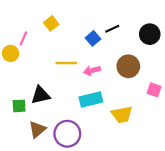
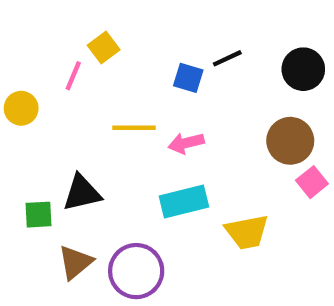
pink line: (23, 38) -> (73, 76), moved
blue square: (93, 38) -> (188, 78), turned -32
brown circle: (128, 66) -> (290, 141), moved
pink square: (154, 90) -> (312, 182), turned 32

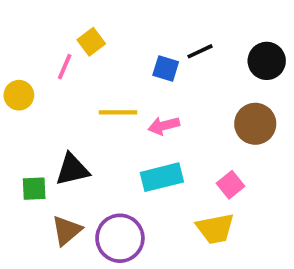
pink square: (312, 182) -> (230, 185), moved
yellow trapezoid: (247, 232) -> (215, 229), moved

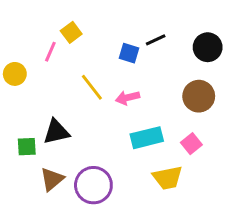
yellow line: (118, 112) -> (92, 87), turned 52
cyan rectangle: (162, 177) -> (147, 138), moved
pink square: (230, 185) -> (191, 144), moved

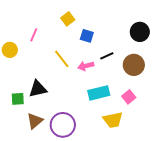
yellow square: (71, 32) -> (68, 19), moved
black line: (156, 40) -> (107, 56), moved

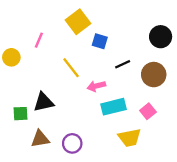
yellow square: (68, 19) -> (78, 22), size x1.5
pink arrow: (86, 66) -> (96, 86), moved
brown triangle: (35, 121) -> (40, 139), turned 30
purple circle: (63, 125) -> (72, 143), size x0.7

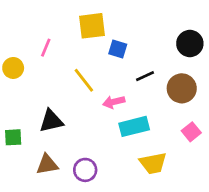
yellow square: (78, 22) -> (92, 26), turned 30
pink square: (148, 111) -> (191, 132), moved
green square: (21, 114) -> (13, 137), moved

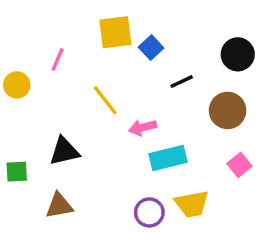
blue square: (118, 49) -> (151, 48), moved, turned 30
black line: (145, 76) -> (182, 82), moved
purple circle: (85, 170) -> (149, 212), moved

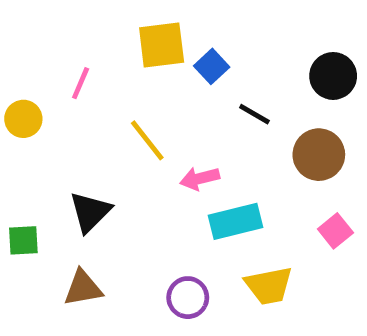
black line: (182, 82) -> (254, 114), turned 55
black triangle: (64, 151) -> (90, 212), turned -32
purple circle: (149, 212) -> (188, 298), moved

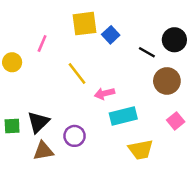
black line: (254, 114) -> (147, 52), moved
black triangle: (90, 212) -> (38, 122), moved
purple circle: (188, 298) -> (75, 136), moved

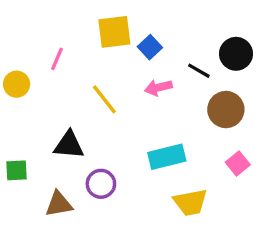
pink arrow: (104, 93) -> (158, 88), moved
black triangle: (38, 122) -> (69, 145), moved, turned 50

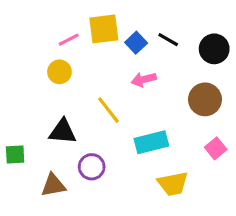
pink line: (57, 59) -> (69, 40), moved, turned 40
black line: (199, 71) -> (168, 40), moved
yellow circle: (17, 84) -> (59, 72), moved
yellow line: (104, 99) -> (108, 110), moved

